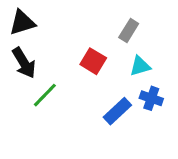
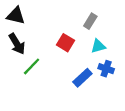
black triangle: (22, 22) -> (16, 16), turned 30

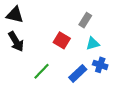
green line: (32, 66) -> (42, 71), moved

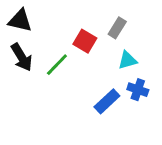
red square: (62, 40) -> (85, 41), moved
green line: (42, 71) -> (57, 65), moved

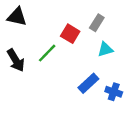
black arrow: (22, 57) -> (16, 60), moved
blue cross: (138, 90) -> (114, 92), moved

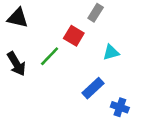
gray rectangle: (97, 23) -> (96, 13), moved
blue cross: (114, 92) -> (120, 107), moved

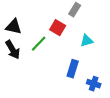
black triangle: (18, 18) -> (14, 27), moved
blue rectangle: (93, 88) -> (73, 69), turned -30

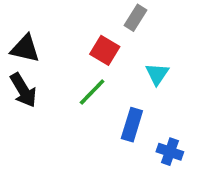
cyan triangle: (87, 41) -> (157, 74), turned -40
green line: (39, 44) -> (92, 92), moved

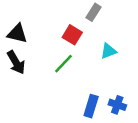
cyan triangle: (157, 74) -> (109, 51), turned 35
blue rectangle: (132, 125) -> (91, 106), moved

